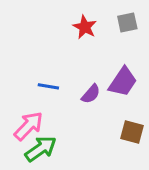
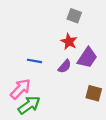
gray square: (127, 23) -> (74, 16), moved, turned 32
red star: (85, 27) -> (69, 42), moved

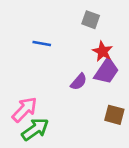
red star: (69, 42) -> (102, 51), moved
blue line: (34, 61) -> (42, 43), moved

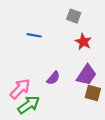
purple trapezoid: (106, 71) -> (86, 75), moved
purple semicircle: (79, 82) -> (53, 78), moved

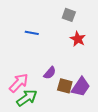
purple trapezoid: (86, 75) -> (81, 87), moved
brown square: (93, 93) -> (65, 86), moved

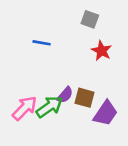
brown square: (65, 86) -> (85, 98), moved
green arrow: (27, 98) -> (49, 107), moved

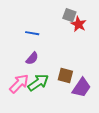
red star: (102, 51) -> (78, 24), moved
purple semicircle: (65, 95) -> (32, 58), moved

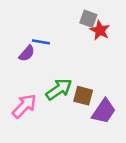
purple semicircle: (32, 58) -> (27, 53), moved
green arrow: (38, 83) -> (59, 89), moved

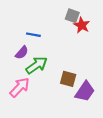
purple semicircle: (27, 53) -> (22, 53), moved
green arrow: (59, 89) -> (37, 65), moved

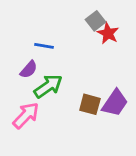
gray square: (72, 16) -> (95, 21), turned 32
purple trapezoid: (85, 91) -> (115, 103), moved

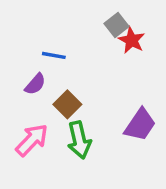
green arrow: (48, 86) -> (79, 140), moved, turned 112
brown square: (90, 104) -> (67, 104), moved, turned 30

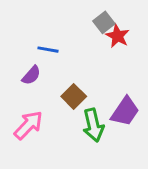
brown square: (67, 104) -> (74, 96), moved
green arrow: (79, 140) -> (93, 125), moved

